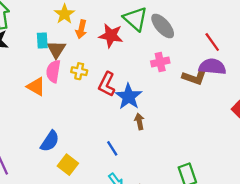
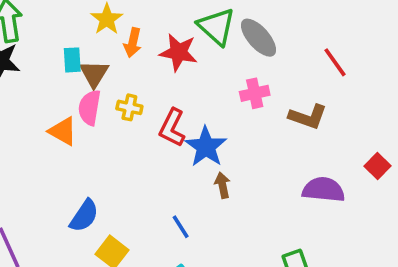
purple semicircle: (212, 67) -> (323, 190), moved

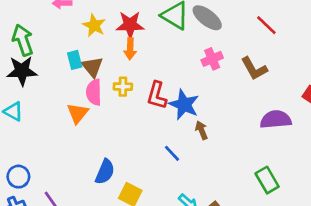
orange arrow: (133, 43) -> (130, 49), moved
red star: (179, 52) -> (130, 25), moved
brown L-shape: (308, 117) -> (254, 69), turned 52
orange triangle: (63, 131) -> (78, 113), turned 50
blue line: (181, 227) -> (172, 153), moved

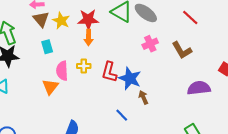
brown triangle: (92, 67) -> (41, 19), moved

